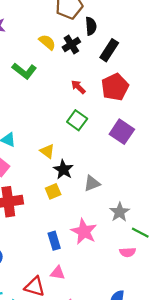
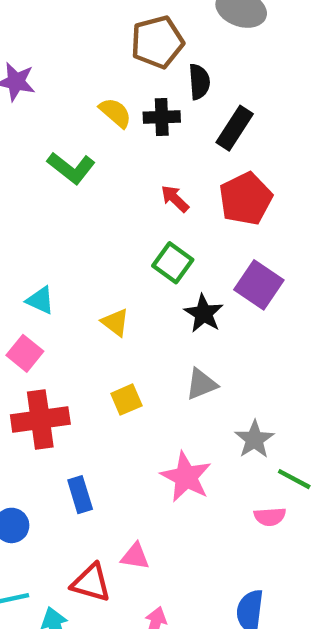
black cross: (71, 44) -> (162, 117), turned 30
black star: (63, 170) -> (204, 314), moved
blue rectangle: (54, 241) -> (80, 495), moved

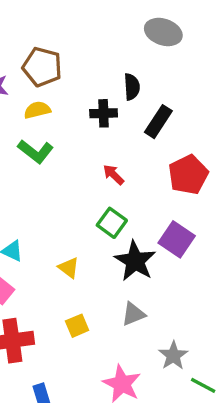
brown pentagon: (157, 42) -> (42, 67), moved, turned 30
yellow semicircle: (115, 113) -> (37, 110), moved, turned -55
red pentagon: (246, 199) -> (188, 175), moved
black star: (204, 314) -> (135, 261), size x1.4

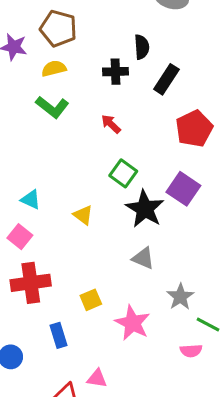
red arrow: (114, 175) -> (111, 124), moved
gray triangle: (133, 314) -> (143, 258), turned 45
yellow square: (77, 326) -> (91, 300), moved

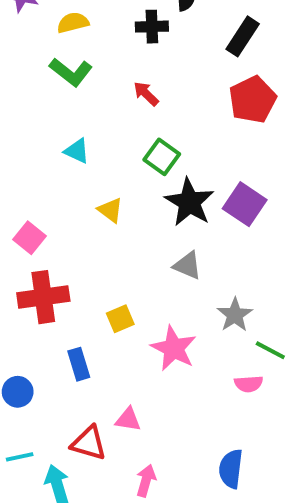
black rectangle: (166, 79) -> (243, 36), moved
purple square: (183, 189) -> (245, 204), moved
cyan triangle: (31, 200) -> (77, 151), moved

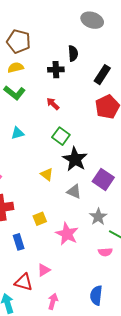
cyan triangle: (77, 151) -> (18, 133), turned -40
purple square: (245, 204) -> (103, 179), moved
yellow triangle: (110, 210) -> (47, 174), moved
pink triangle: (128, 419) -> (44, 270), turned -40

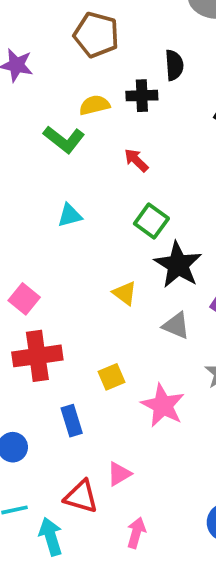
brown pentagon: (19, 41) -> (96, 35), moved
yellow semicircle: (16, 68) -> (94, 105), moved

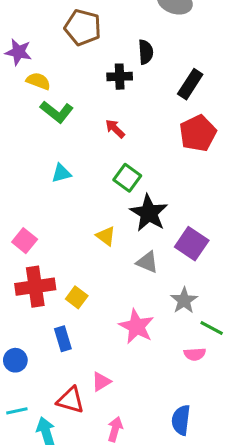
yellow semicircle: (94, 105) -> (38, 81), moved, turned 35
yellow square: (111, 377) -> (77, 297), moved, turned -30

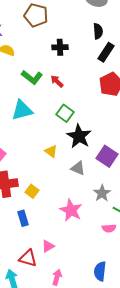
black semicircle: (146, 52) -> (98, 31), moved
green L-shape: (57, 112) -> (32, 77), moved
cyan triangle: (61, 173) -> (22, 110), size x1.6

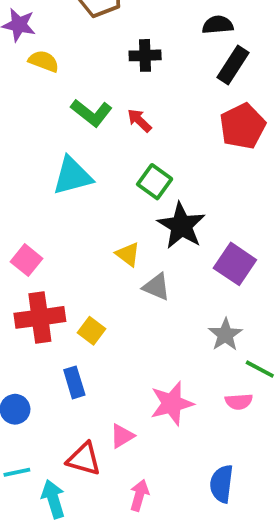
black semicircle: (98, 31) -> (218, 25), turned -91
gray triangle: (78, 168) -> (157, 287), moved
pink star: (71, 210) -> (172, 403), moved, turned 30

